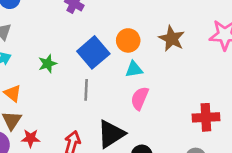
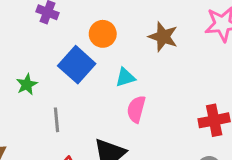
orange circle: (128, 40) -> (103, 34), moved
gray line: (86, 90) -> (57, 120), moved

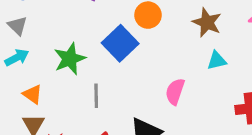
cyan triangle: (125, 77) -> (217, 61), moved
green star: (27, 84) -> (70, 59), size x1.5

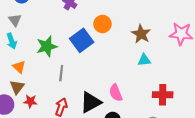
cyan arrow: (17, 58) -> (12, 41), turned 91
pink semicircle: (175, 91) -> (116, 93), moved, turned -48

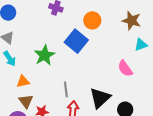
orange triangle: (19, 67) -> (23, 81), turned -40
gray line: (61, 73) -> (66, 89), moved
pink semicircle: (116, 93) -> (125, 68), moved

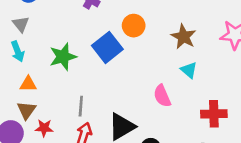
cyan triangle: (141, 45) -> (189, 70), turned 48

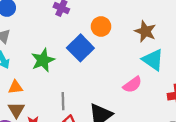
cyan triangle: (189, 70) -> (153, 60), size x1.5
pink semicircle: (162, 96) -> (132, 85), turned -96

